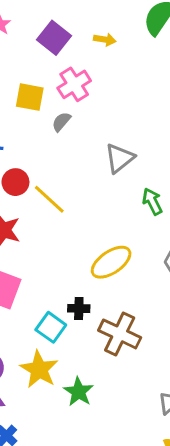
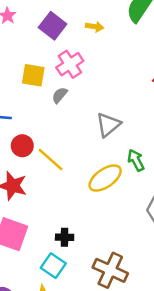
yellow ellipse: (111, 262) -> (105, 178), moved
black cross: (79, 308) -> (65, 237), moved

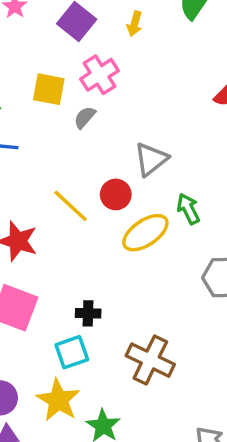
yellow arrow: (95, 27) -> (135, 24), turned 96
red circle: (22, 146) -> (116, 194), moved
cyan square: (53, 266) -> (72, 352), turned 35

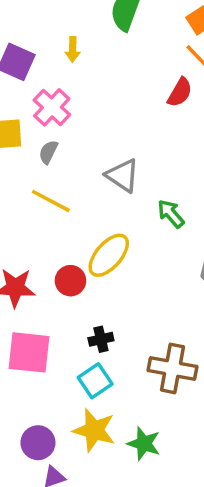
gray triangle: (151, 159) -> (123, 175), turned -33
red circle: (116, 194) -> (70, 281), moved
yellow line: (71, 206) -> (51, 201), moved
yellow ellipse: (145, 233) -> (109, 255), moved

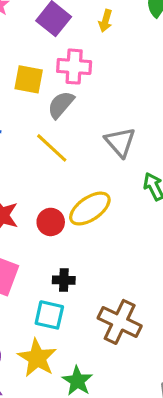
pink cross: (52, 107) -> (74, 67), turned 36
gray semicircle: (48, 152) -> (61, 105), size x1.4
cyan square: (95, 381) -> (49, 315), turned 32

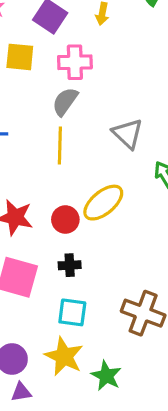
yellow square: (29, 79) -> (20, 57), moved
yellow line: (52, 148) -> (60, 145), turned 54
black cross: (64, 280) -> (70, 265), moved

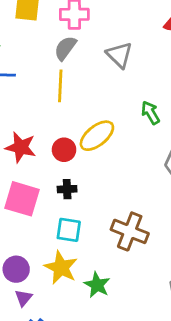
gray triangle: (128, 134) -> (119, 55), moved
purple triangle: (21, 392) -> (24, 298), turned -42

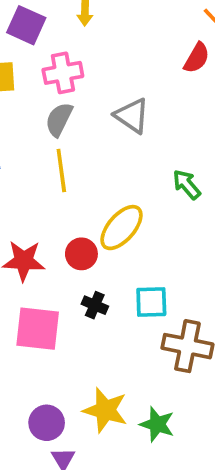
black cross: (67, 189) -> (95, 305), turned 36
cyan square: (69, 230) -> (151, 302), moved

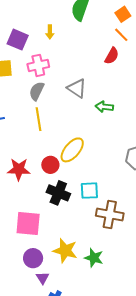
green arrow: (187, 184) -> (104, 107), moved, turned -42
black cross: (95, 305) -> (58, 193), size x1.6
pink square: (38, 329) -> (28, 223), moved

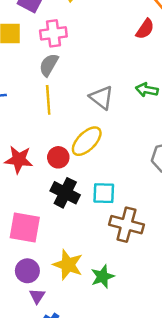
gray triangle: (77, 88) -> (101, 98), moved
green arrow: (104, 107) -> (147, 90), moved
green star: (94, 258) -> (103, 277), turned 30

